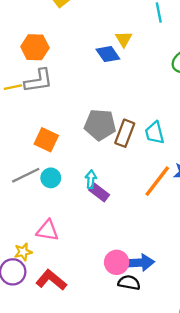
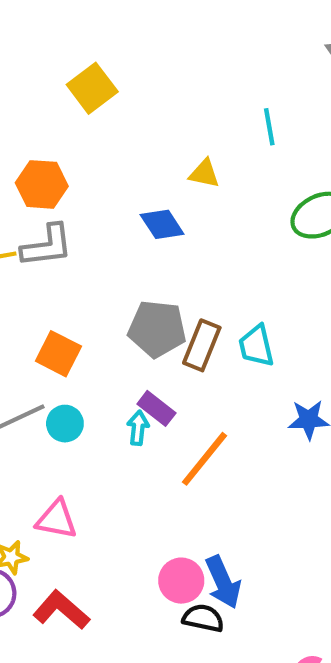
yellow triangle: (124, 39) -> (204, 174), turned -48
blue diamond: (108, 54) -> (162, 224), moved
orange line: (157, 181) -> (204, 459), moved
purple rectangle: (99, 192) -> (156, 408), moved
blue arrow: (140, 263) -> (223, 582), turned 68

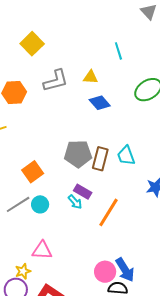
blue diamond: (162, 224) -> (100, 103), moved
gray L-shape: (47, 246) -> (56, 81), moved
orange square: (58, 354) -> (33, 172), turned 35
cyan arrow: (138, 428) -> (75, 202), turned 140

